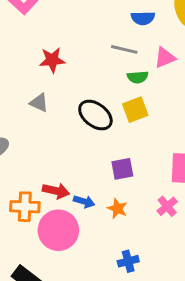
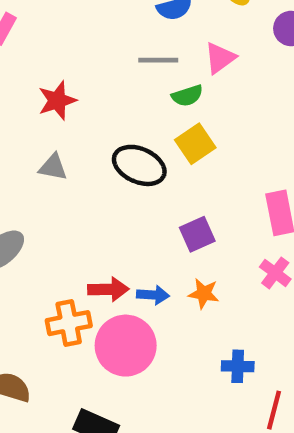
blue cross: (128, 261) -> (238, 366), turned 30

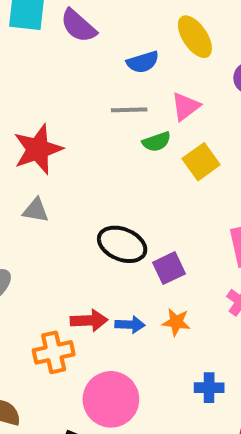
red star: (57, 101) -> (38, 149), size x1.4
yellow square: (195, 144) -> (201, 162), moved
black ellipse: (139, 165) -> (122, 244), moved
pink circle: (126, 346) -> (111, 399), moved

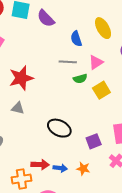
blue semicircle: (143, 62) -> (76, 39), turned 84
purple square: (169, 268) -> (94, 141), moved

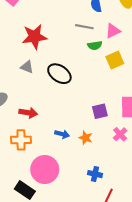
black ellipse: (59, 128) -> (59, 74), moved
red arrow: (40, 165) -> (28, 113), moved

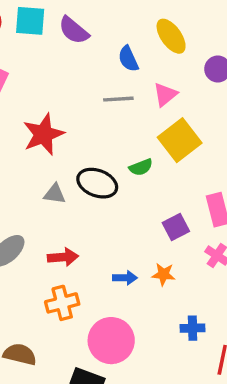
green semicircle: (95, 45) -> (141, 167), moved
yellow square: (115, 60) -> (180, 140), size x1.4
gray triangle: (27, 67) -> (55, 194), moved

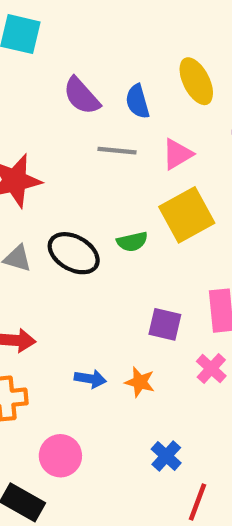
purple semicircle: (74, 30) -> (82, 96), moved
purple square: (176, 227) -> (165, 324), turned 32
blue cross: (193, 328) -> (166, 456), turned 35
pink circle: (111, 341) -> (60, 456), size x0.7

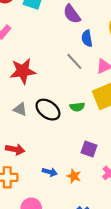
purple semicircle: (82, 96) -> (72, 14), moved
gray line: (117, 151) -> (74, 61), turned 36

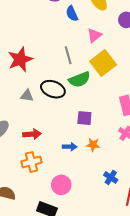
gray line: (74, 61) -> (68, 55), moved, turned 42
green semicircle: (77, 107) -> (79, 80), size x1.5
purple square: (89, 149) -> (84, 118), moved

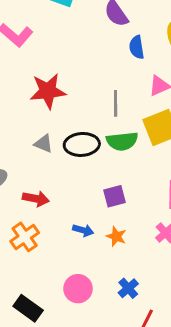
black ellipse: (53, 89) -> (82, 144), turned -40
purple square: (84, 118) -> (114, 196), turned -35
orange cross: (31, 162) -> (25, 237), turned -36
pink circle: (61, 185) -> (78, 289), moved

